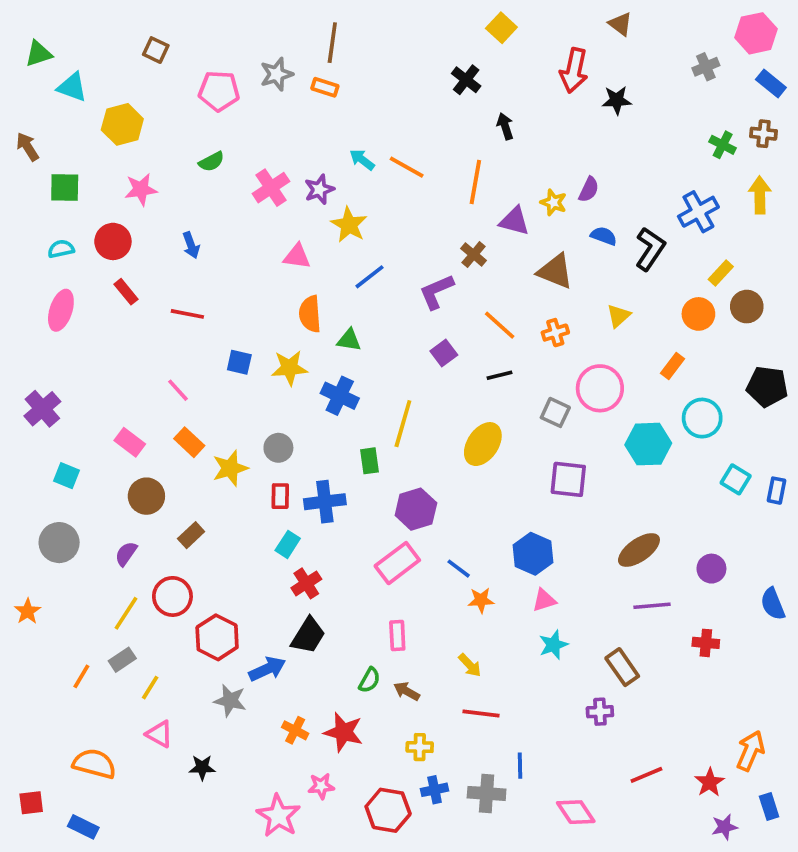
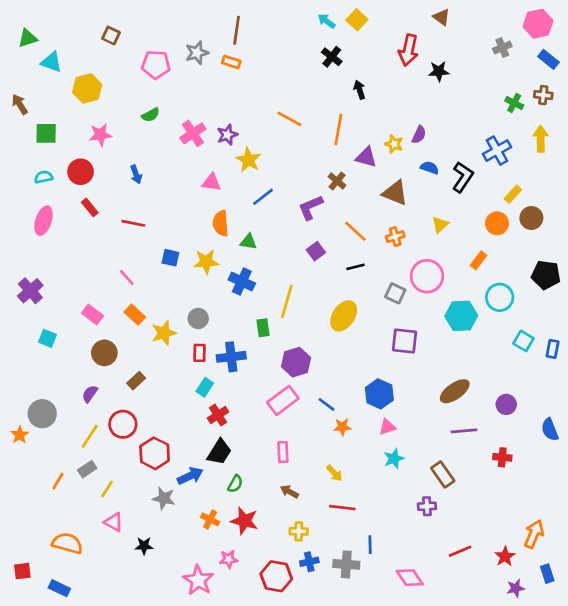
cyan arrow: (362, 160) -> (326, 21), moved
gray circle: (59, 543) -> (42, 414), moved
green semicircle: (369, 680) -> (235, 484), moved

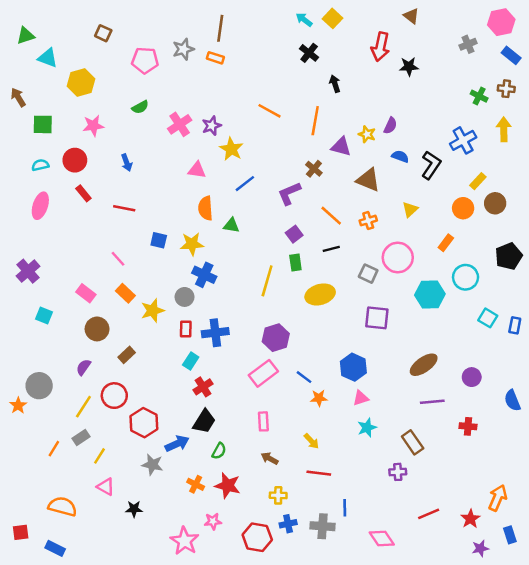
black pentagon: (546, 275) -> (509, 256), turned -30
blue cross: (242, 281) -> (204, 275), moved
yellow ellipse: (344, 316) -> (320, 294), turned 40
green rectangle: (263, 328) -> (295, 262), moved

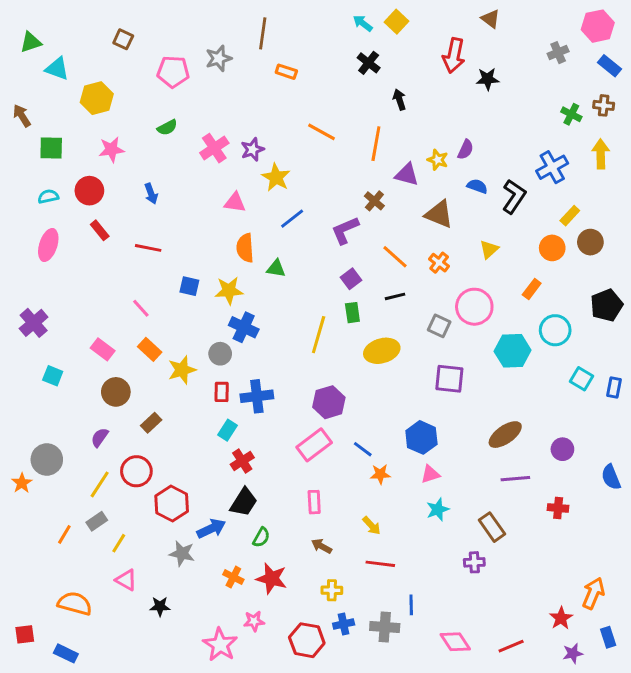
orange rectangle: (215, 58) -> (286, 72), moved
orange cross: (368, 221) -> (439, 263), turned -35
red line: (429, 514) -> (511, 646), moved

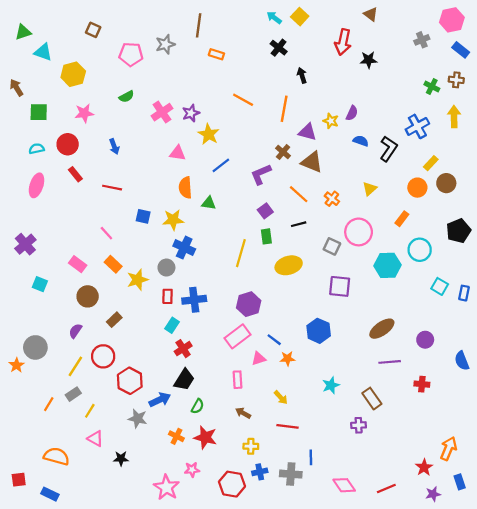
brown triangle: (439, 214) -> (312, 162), moved
pink triangle: (430, 474) -> (259, 359), moved

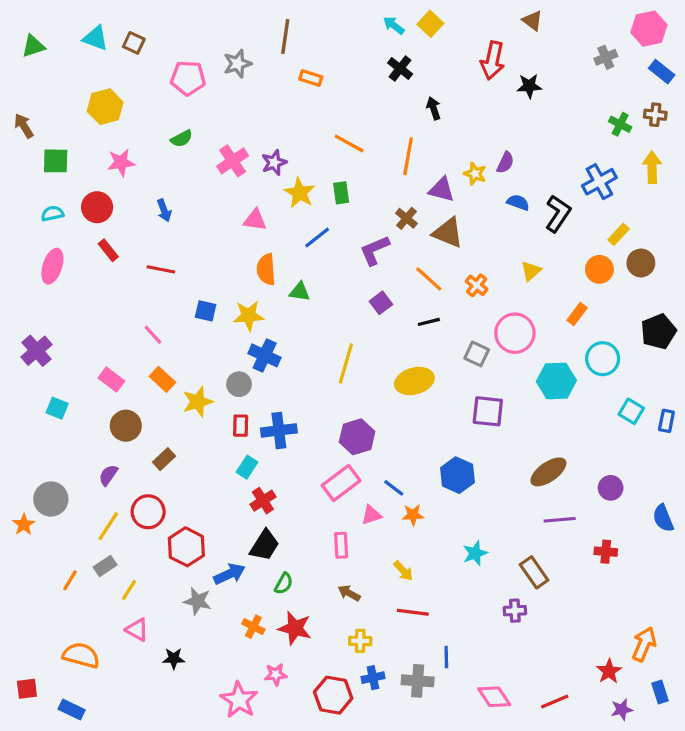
cyan triangle: (43, 52) -> (95, 38), moved
green rectangle: (266, 236) -> (341, 193), moved

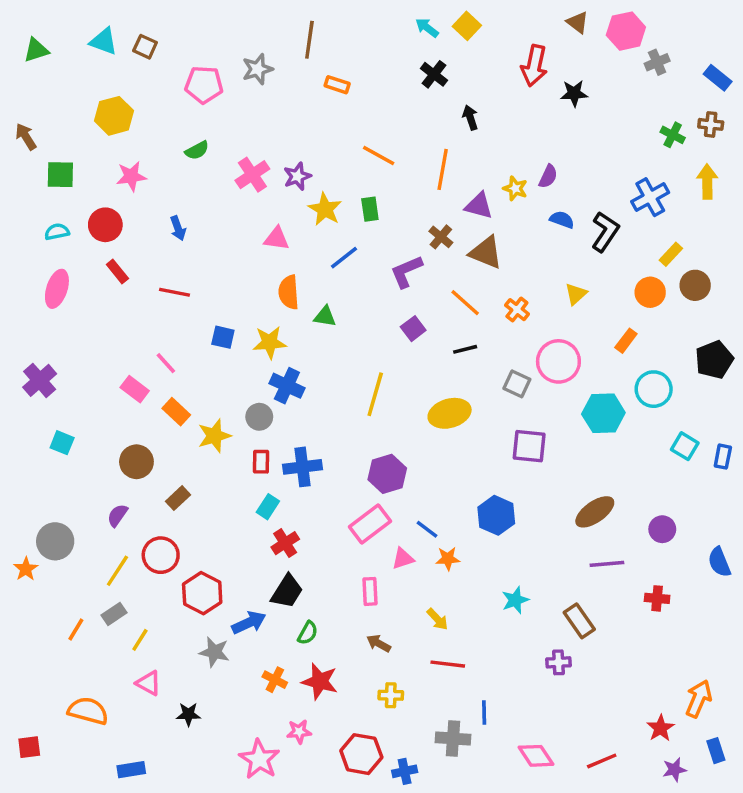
pink hexagon: (649, 29) -> (626, 31), moved
pink rectangle: (111, 379) -> (135, 389), moved
blue cross: (373, 678) -> (405, 771), moved
blue rectangle: (72, 710) -> (131, 770), moved, turned -35

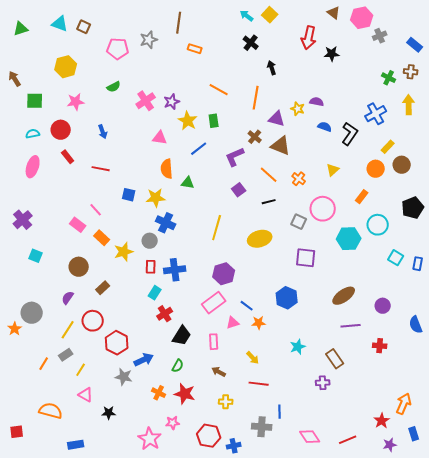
purple semicircle: (548, 176) -> (317, 102), turned -104
black trapezoid: (287, 591) -> (182, 336), moved

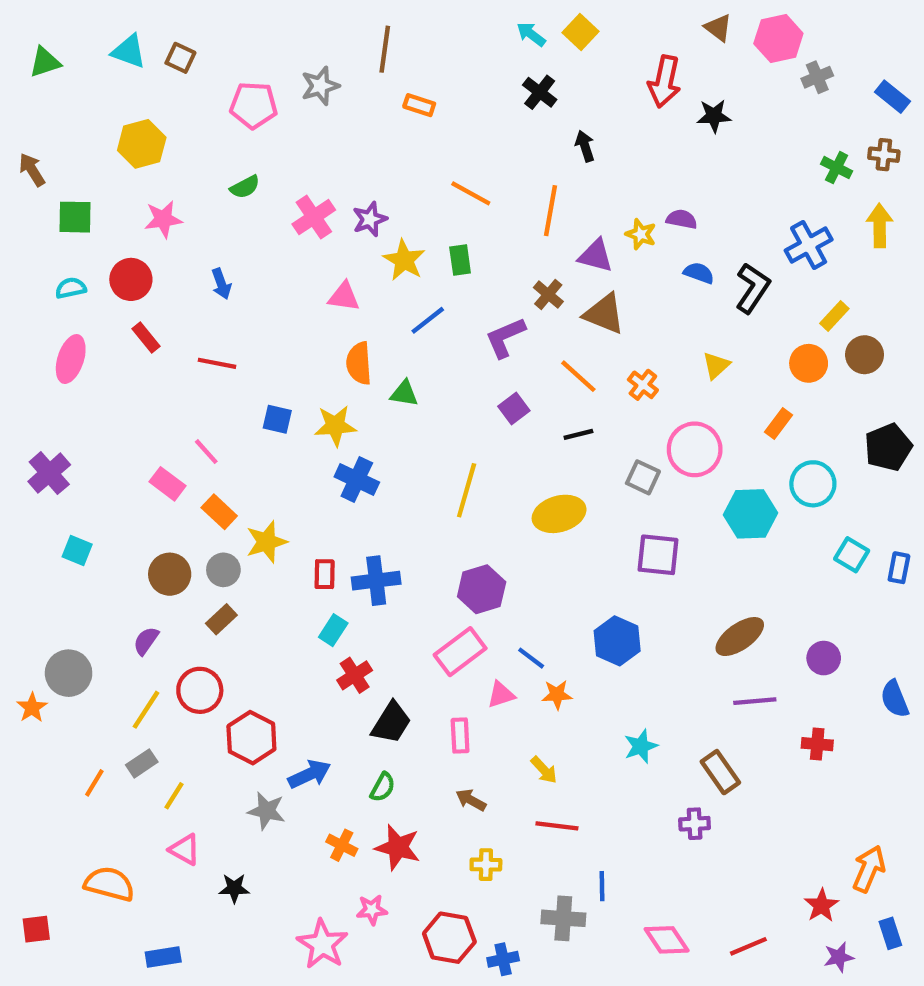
gray circle: (150, 241) -> (223, 570), moved

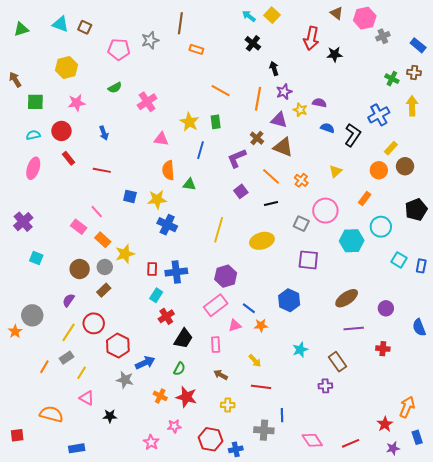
purple star: (370, 219) -> (284, 92), moved
blue line: (428, 320) -> (200, 150), turned -36
pink star: (322, 944) -> (151, 442), size x0.7

